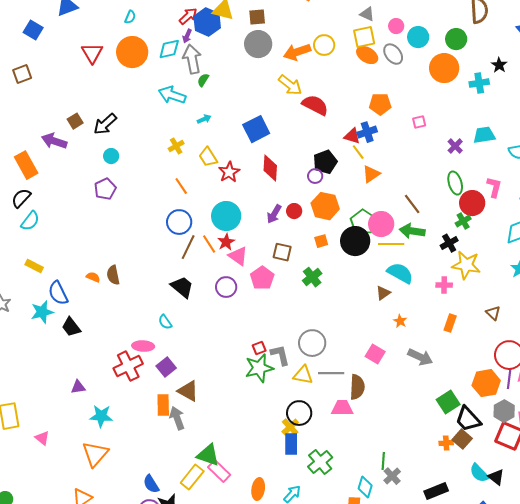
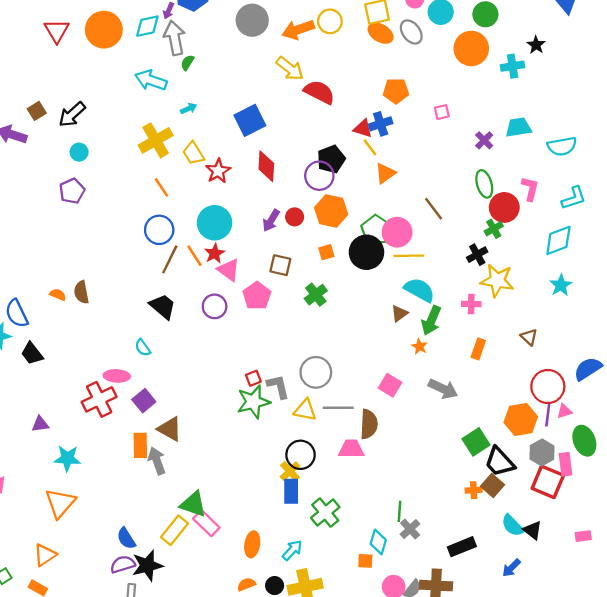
yellow cross: (176, 146) -> (156, 140), size x1.8
purple circle: (315, 176) -> (319, 176), size x1.6
green arrow: (412, 231) -> (431, 321), moved, turned -75

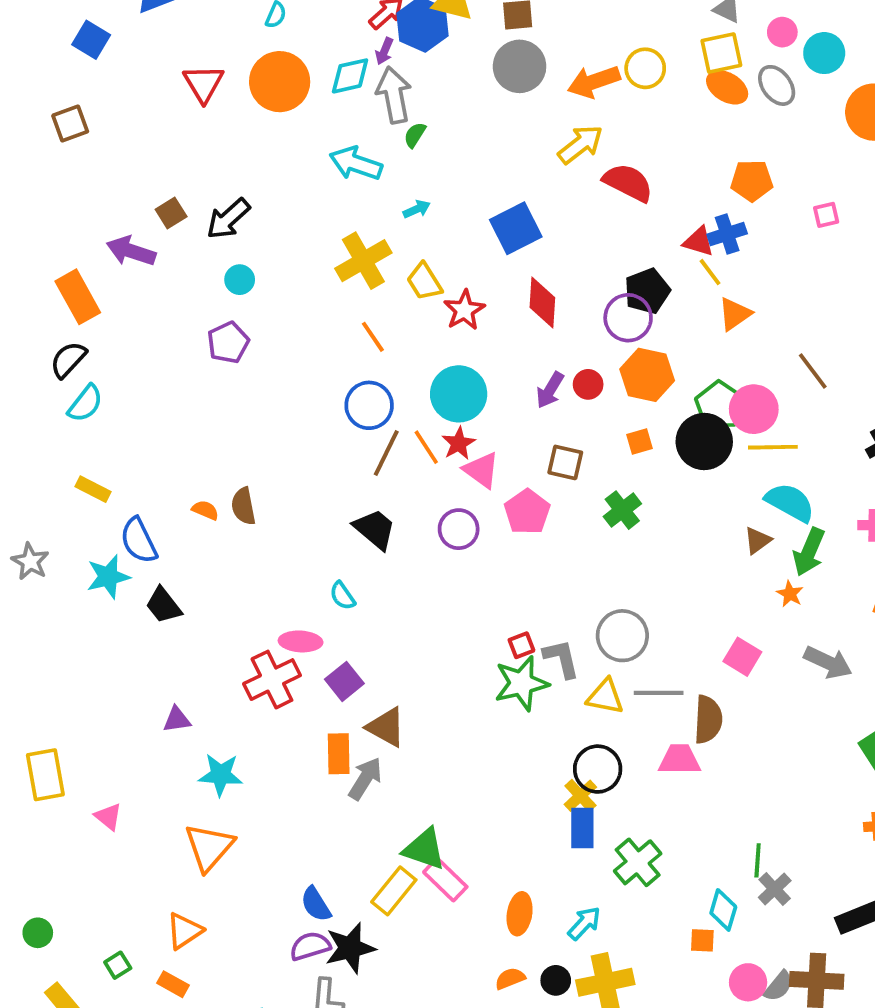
yellow arrow: (290, 68) -> (580, 144), turned -76
gray arrow: (157, 461) -> (365, 779), turned 52

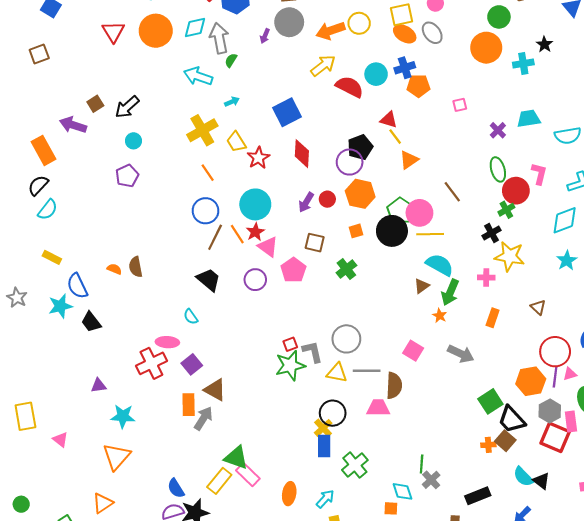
purple arrow: (384, 51) -> (265, 36), moved
cyan circle: (824, 53) -> (376, 74), moved
blue cross: (727, 234) -> (405, 68), moved
cyan diamond: (723, 910) -> (403, 491), turned -35

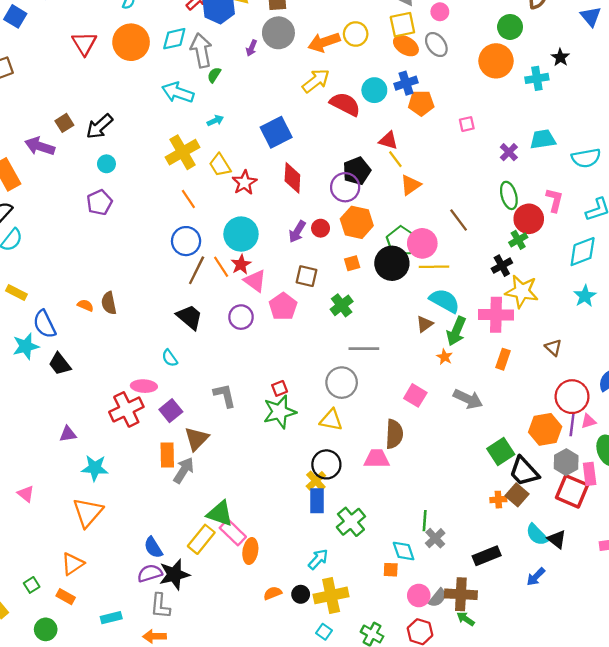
pink cross: (486, 278) -> (496, 315), size x1.8
gray L-shape: (312, 352) -> (225, 395), moved
gray line: (367, 371) -> (364, 349), moved
brown triangle: (215, 390) -> (197, 439), turned 45
orange ellipse: (289, 494) -> (250, 551), moved

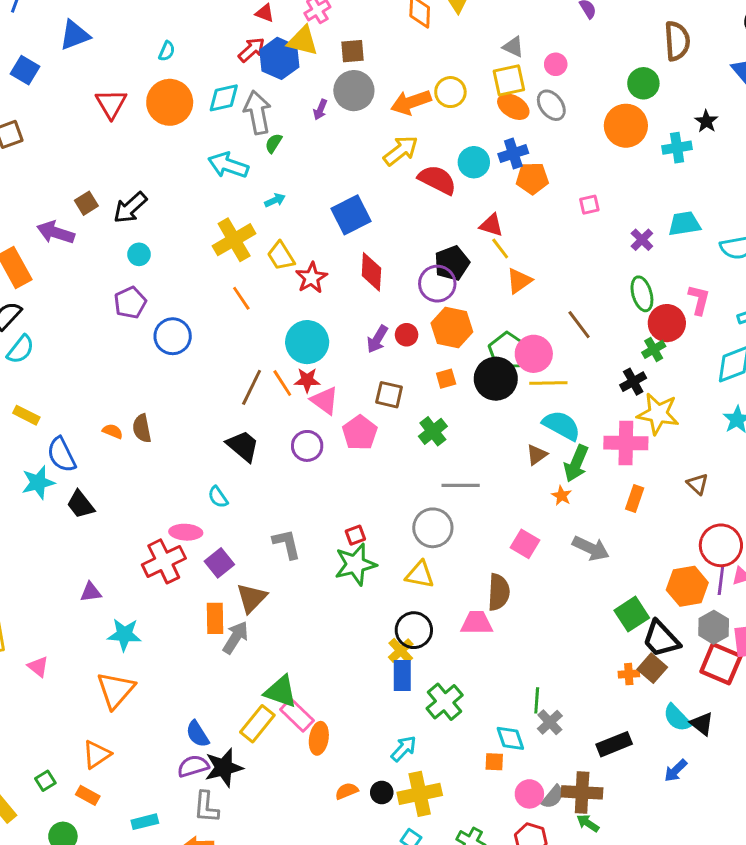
blue circle: (186, 241) -> (173, 336), moved
red star: (241, 264) -> (307, 380), turned 30

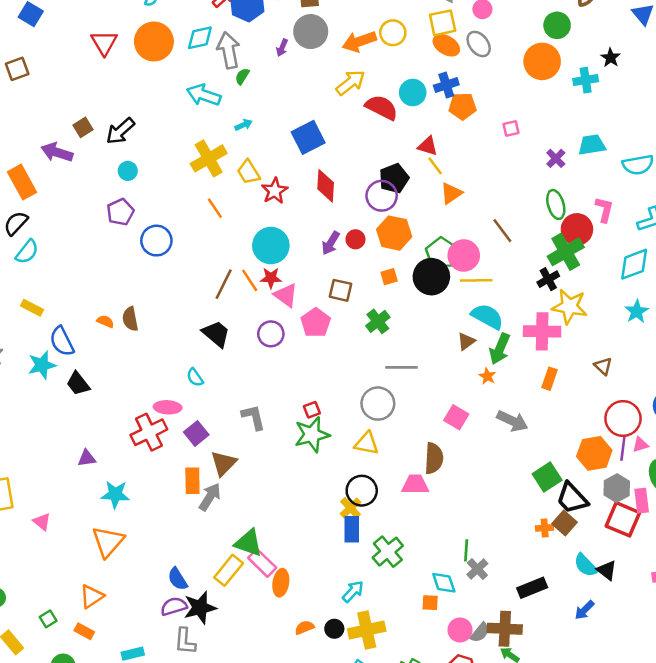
green cross: (654, 349) -> (566, 252), size x1.8

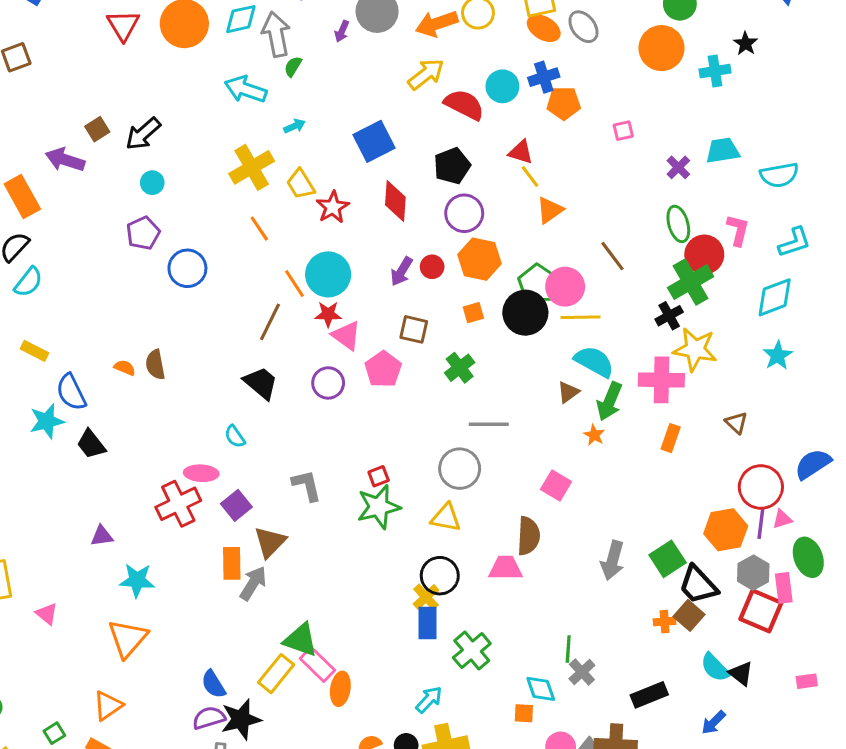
black pentagon: (394, 178) -> (452, 166), moved
orange line: (250, 280) -> (294, 284), moved
gray arrow: (512, 421) -> (613, 560), moved, turned 80

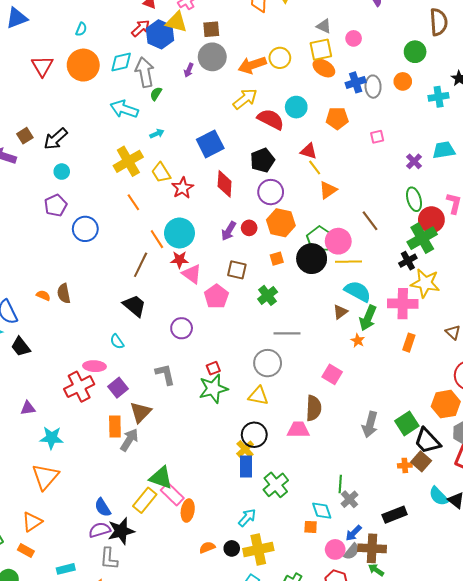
gray ellipse: (583, 27) -> (373, 87), moved, turned 35
orange circle: (661, 48) -> (403, 81), size x0.6
blue cross: (544, 77) -> (356, 82), moved
purple circle: (328, 383) -> (182, 328), moved
blue arrow: (713, 722) -> (354, 533), moved

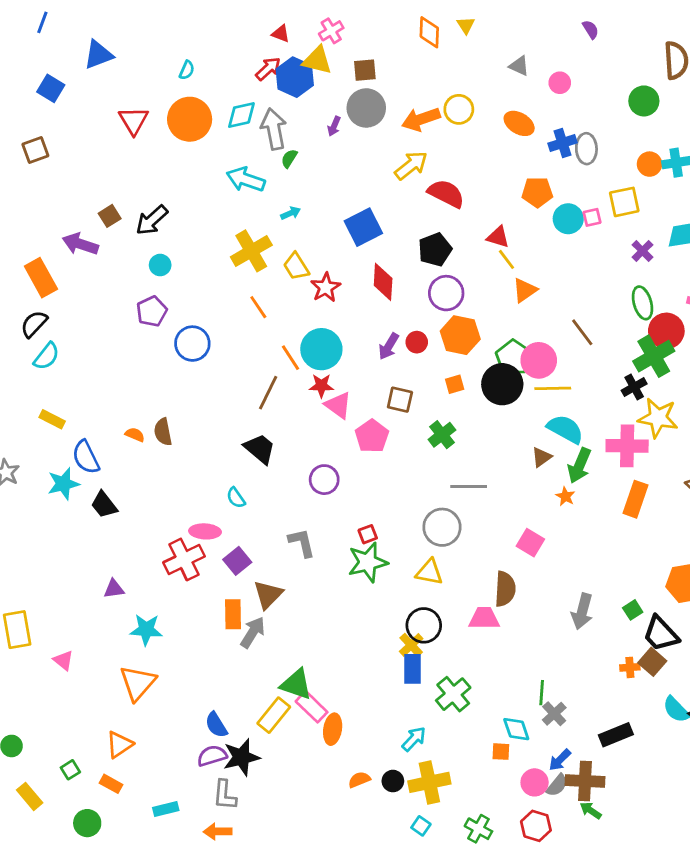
yellow square: (321, 50) -> (624, 202), moved
orange circle: (403, 81) -> (650, 164), moved
cyan circle: (296, 107) -> (568, 219), moved
orange rectangle: (409, 343) -> (635, 499), size x1.4
green square: (407, 423) -> (633, 610), size x0.6

